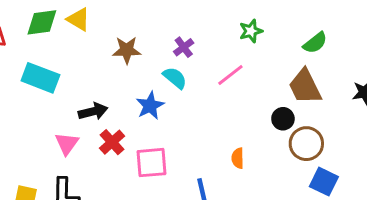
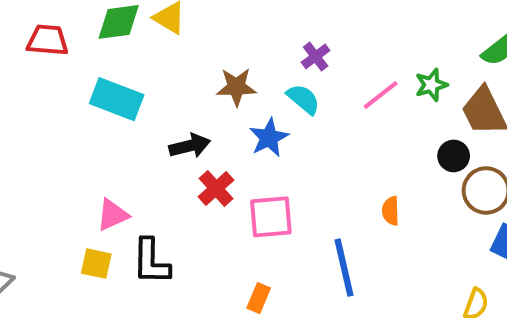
green star: (251, 31) -> (431, 85), moved
brown star: (127, 50) -> (236, 87), moved
pink triangle: (67, 144) -> (113, 215), moved, turned 30

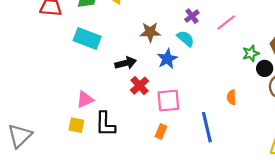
green star: (431, 85) -> (251, 53), moved
pink line: (381, 95) -> (226, 22), moved
orange rectangle: (259, 298) -> (161, 132), moved

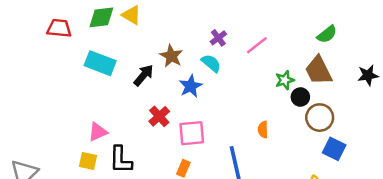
brown star: (150, 32) -> (171, 56), turned 30
black arrow: (126, 63) -> (144, 75), moved, turned -36

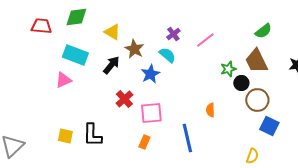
yellow triangle: (131, 15) -> (112, 32), moved
pink triangle: (98, 132) -> (63, 80), moved

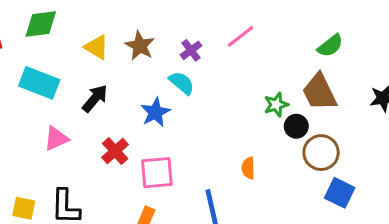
pink line: (205, 40) -> (241, 36), moved
brown star: (134, 49) -> (140, 46), moved
pink triangle: (63, 80) -> (56, 139), moved

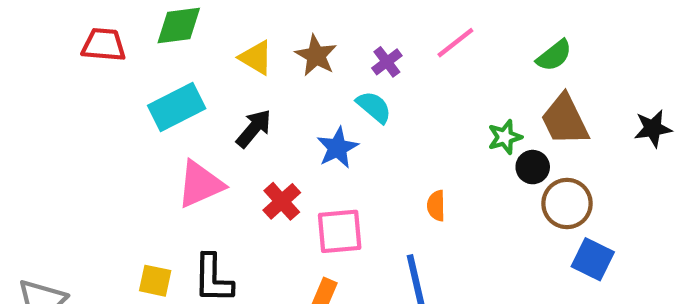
green semicircle: (330, 46) -> (554, 55), moved
cyan rectangle: (39, 83) -> (177, 107), turned -48
pink triangle: (56, 139) -> (200, 184), size x1.4
orange semicircle: (248, 168) -> (436, 206), moved

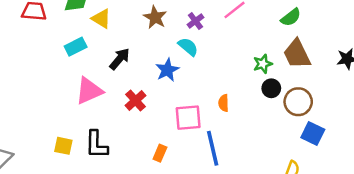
yellow triangle: (256, 58) -> (101, 19), moved
cyan rectangle: (177, 107) -> (76, 47), size x0.7
black circle: (533, 167) -> (271, 88), moved
pink square: (340, 231) -> (188, 118), moved

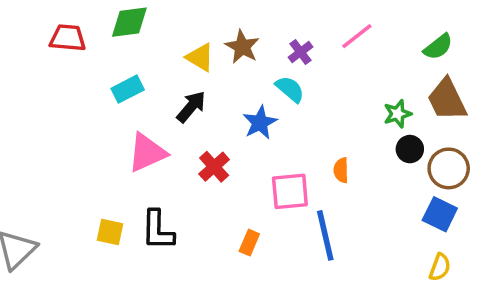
yellow triangle: (101, 19) -> (200, 57), moved
blue square: (313, 134) -> (440, 214), moved

